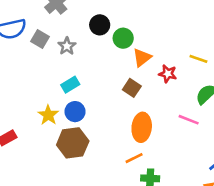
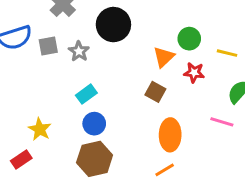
black circle: (100, 25) -> (113, 25), size x1.5
green circle: (123, 38) -> (189, 39), moved
gray square: (40, 39) -> (48, 46), turned -36
yellow star: (48, 115) -> (40, 129), moved

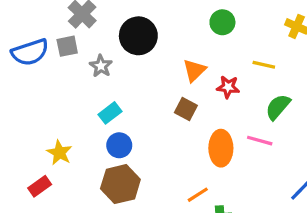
green circle: (189, 39) -> (222, 22), moved
gray square: (48, 46) -> (67, 46), moved
orange ellipse: (170, 135) -> (221, 148), moved

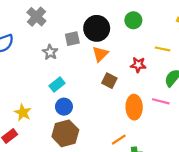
black circle: (138, 36) -> (97, 28), moved
gray square: (67, 46) -> (72, 39), moved
orange triangle: (194, 70) -> (100, 54), moved

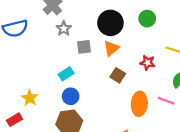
gray square: (72, 39) -> (84, 47), moved
gray star: (50, 52) -> (64, 28), moved

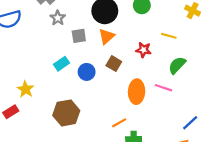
blue circle: (71, 96) -> (87, 72), moved

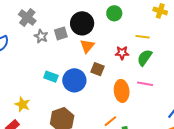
gray square: (79, 36) -> (61, 33), moved
cyan rectangle: (62, 64) -> (51, 77), turned 64
green semicircle: (177, 65) -> (145, 58), moved
blue circle: (87, 72) -> (74, 80), size x1.5

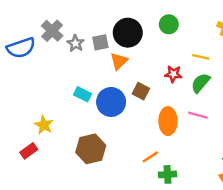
gray cross: (27, 18) -> (52, 31), moved
orange triangle: (87, 46) -> (119, 61), moved

